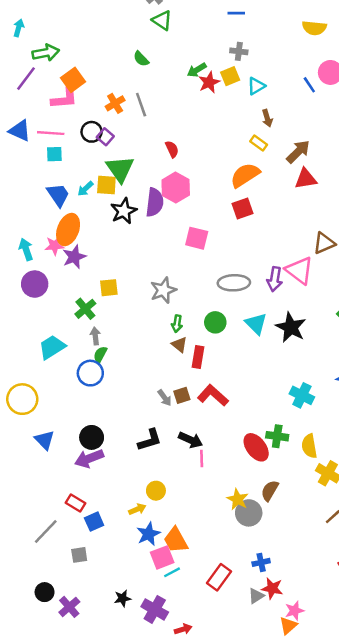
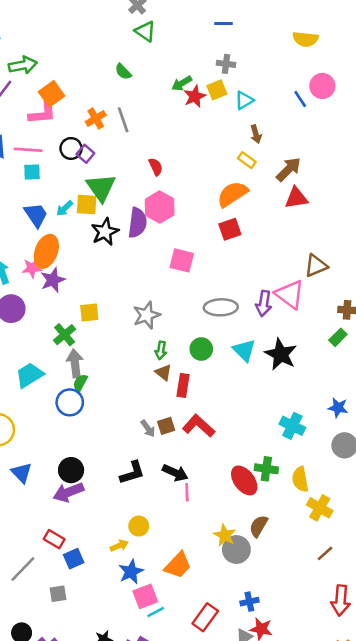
gray arrow: (95, 336) -> (75, 363), size x1.5
orange trapezoid: (176, 540) -> (178, 565), moved, turned -108

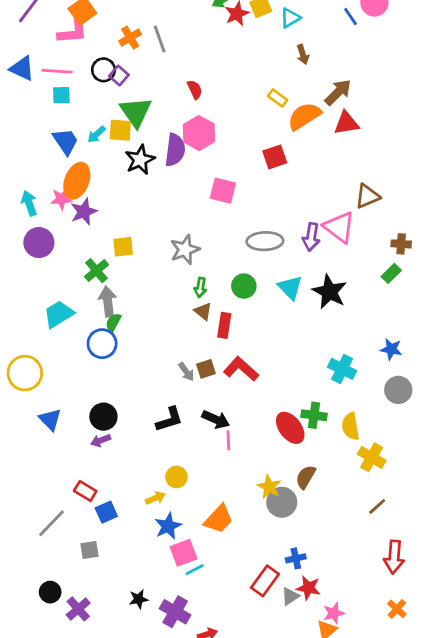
yellow rectangle: (247, 160) -> (278, 98), moved
orange semicircle: (233, 194) -> (304, 116), moved
purple arrow: (68, 492) -> (101, 440), size x0.6
red rectangle: (205, 617) -> (265, 581), moved

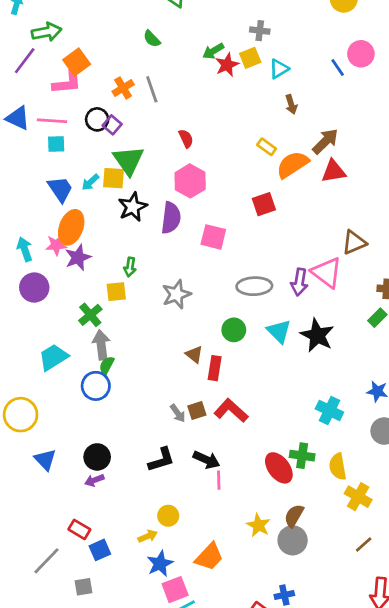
purple semicircle: (175, 150) -> (171, 218), moved
green arrow: (200, 287) -> (130, 267), moved
gray circle: (282, 502) -> (293, 540), moved

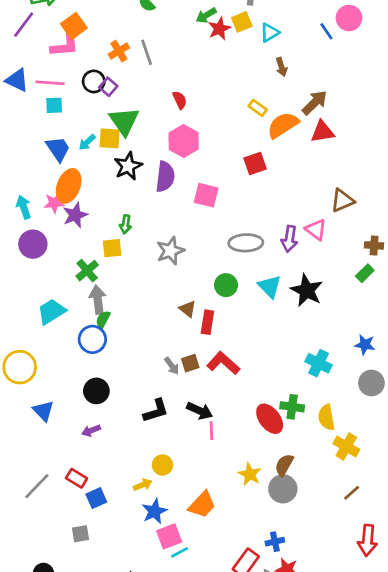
pink triangle: (327, 272) -> (316, 230), size x0.7
black circle: (97, 457) -> (96, 391), moved
gray line: (47, 561) -> (37, 486), moved

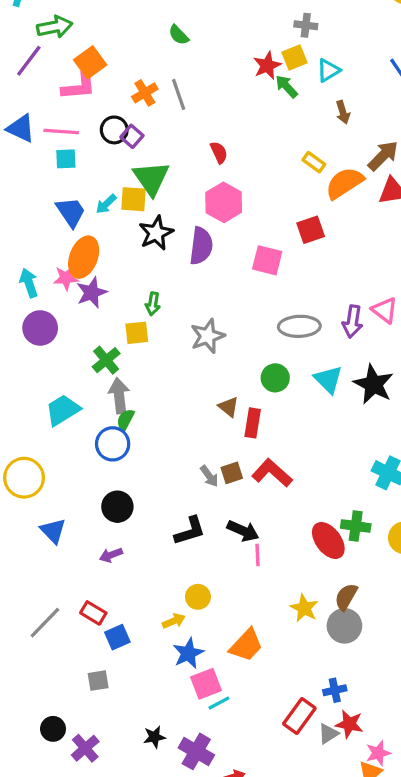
green arrow: (206, 15) -> (286, 86), moved, turned 78
pink square: (206, 195) -> (267, 260), moved

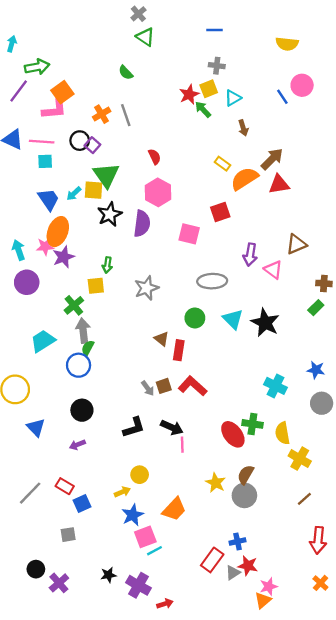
purple arrow: (352, 322) -> (250, 255), moved

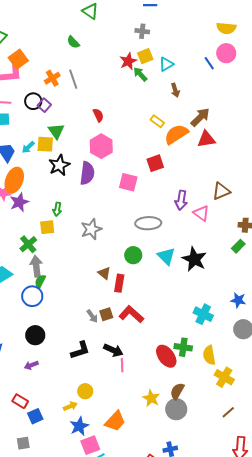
yellow semicircle: (287, 44) -> (226, 28), moved
gray cross: (217, 66) -> (142, 31), moved
green triangle: (106, 175) -> (56, 131), size x0.7

